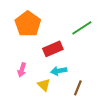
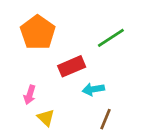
cyan arrow: (59, 71) -> (93, 89), moved
yellow triangle: (44, 85) -> (46, 118), moved

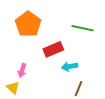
green line: (111, 38) -> (83, 28), turned 45
yellow triangle: (46, 118) -> (13, 88), moved

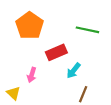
cyan arrow: (69, 66) -> (74, 71), turned -42
pink arrow: (22, 71) -> (32, 75), moved

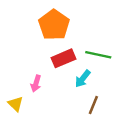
orange pentagon: (30, 26) -> (54, 25), moved
green line: (87, 30) -> (98, 55), moved

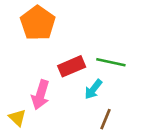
orange pentagon: (54, 25) -> (38, 23), moved
pink arrow: (36, 83) -> (40, 95), size x1.5

